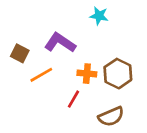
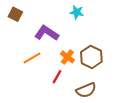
brown square: (20, 53) -> (15, 14), moved
orange cross: (87, 74) -> (67, 57), turned 32

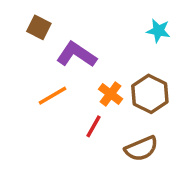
cyan star: (77, 12) -> (158, 31), moved
brown square: (15, 14) -> (39, 27), moved

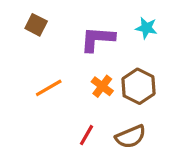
purple L-shape: (76, 55) -> (98, 39), moved, turned -30
red line: (94, 126) -> (86, 135), moved

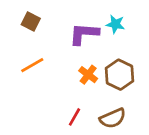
cyan star: (146, 28) -> (115, 24), moved
orange line: (49, 88) -> (32, 65), moved

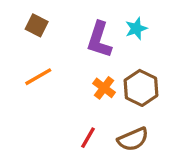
cyan star: (115, 24) -> (136, 29), turned -30
purple L-shape: (84, 34) -> (99, 40), turned -76

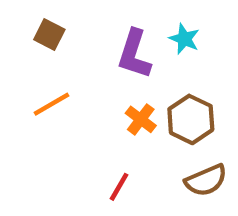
cyan star: (136, 29) -> (184, 39), turned -30
brown semicircle: (133, 139) -> (206, 180), moved

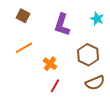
cyan star: (184, 39) -> (97, 19), moved
orange cross: (141, 119) -> (50, 64), moved

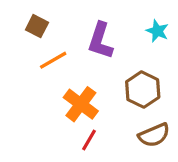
orange line: (24, 48) -> (53, 60), moved
orange cross: (50, 64) -> (81, 104), size x1.5

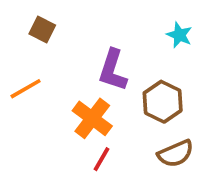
purple L-shape: (100, 41) -> (113, 70), moved
orange line: (53, 60) -> (26, 89), moved

